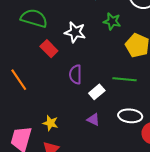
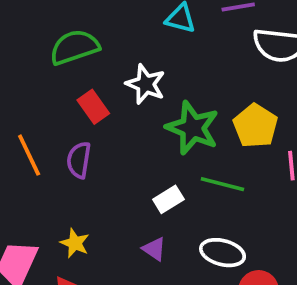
green semicircle: (34, 18) -> (74, 47), turned -44
green star: (112, 21) -> (193, 128), moved, size x1.6
purple semicircle: (75, 74) -> (79, 160), moved

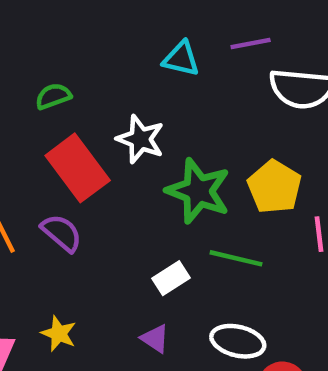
green semicircle: (74, 47) -> (53, 96), size x0.6
red rectangle: (93, 107) -> (78, 168), size x1.6
purple semicircle: (79, 160) -> (62, 233), turned 123

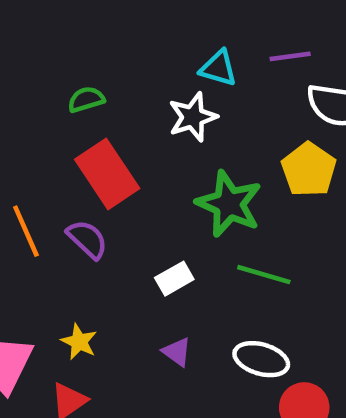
white star: (140, 139) -> (193, 117), moved, turned 30
yellow pentagon: (274, 187) -> (309, 170), moved
white rectangle: (171, 278) -> (174, 279), moved

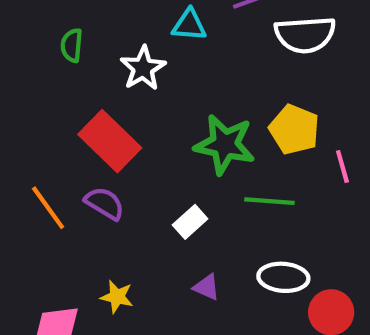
green semicircle: (86, 99) -> (72, 45), moved, turned -56
white star: (193, 117) -> (143, 68), moved
yellow pentagon: (309, 170) -> (294, 129), moved

